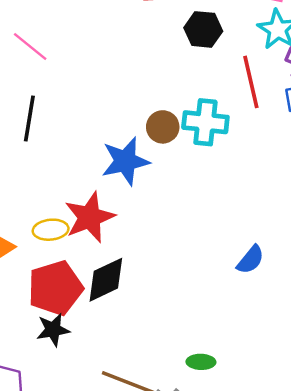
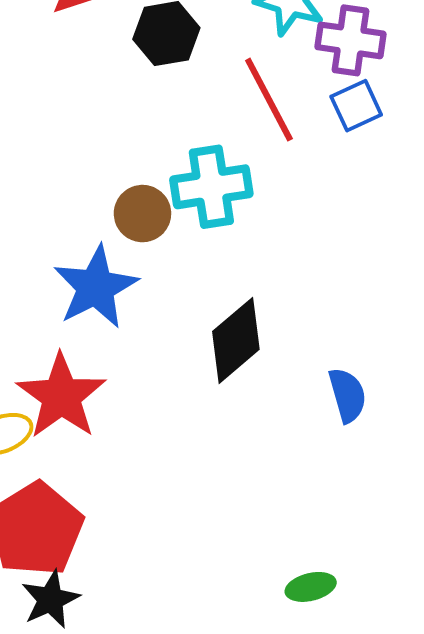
blue semicircle: (250, 260) -> (347, 395), turned -40
black diamond: (106, 280) -> (236, 340), moved

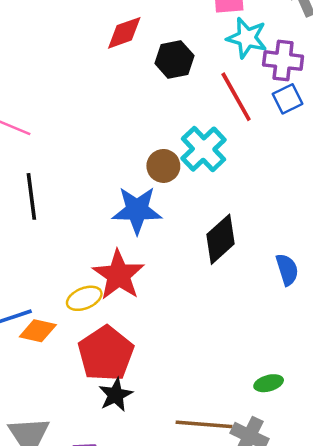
cyan cross: (211, 187) -> (204, 149), turned -33
blue star: (96, 287) -> (137, 210), turned 30

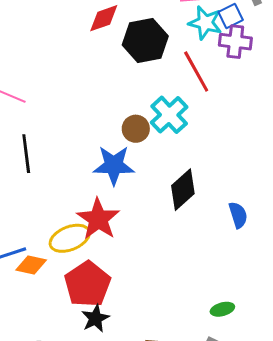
black hexagon: (174, 60) -> (145, 40), size x1.4
blue square: (288, 99) -> (231, 16), moved
yellow ellipse: (84, 298) -> (70, 238), size x1.4

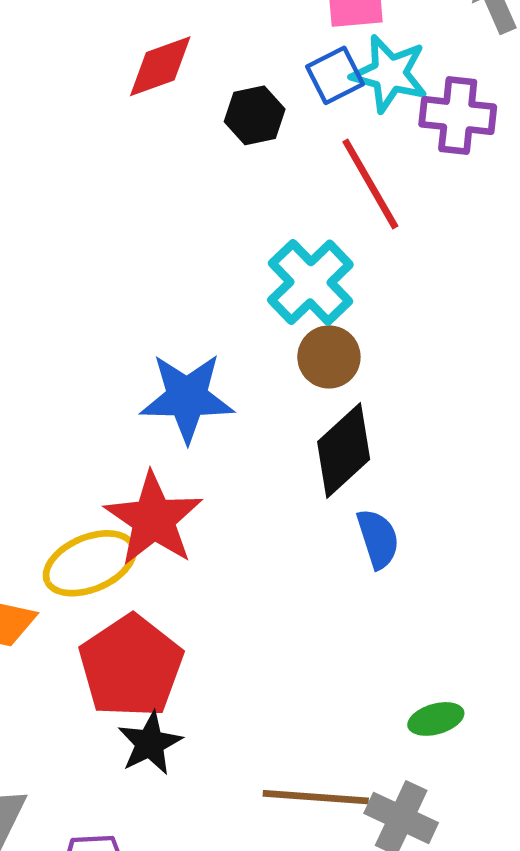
blue square: (231, 16) -> (335, 75), moved
black hexagon: (145, 40) -> (255, 115), size x0.6
brown circle: (136, 129) -> (329, 357), moved
blue semicircle: (238, 215) -> (378, 539), moved

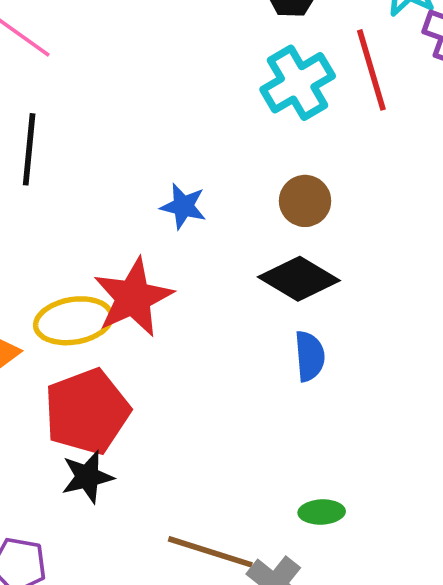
cyan cross: (310, 282) -> (298, 83), moved
blue star: (187, 397) -> (183, 206), size x0.6
black diamond: (344, 451) -> (299, 279), turned 60

